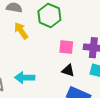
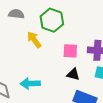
yellow arrow: (21, 31) -> (34, 40), moved

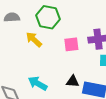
black triangle: (73, 74) -> (73, 81), moved
cyan arrow: (30, 83) -> (38, 83), turned 42

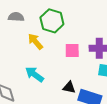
cyan arrow: (38, 83) -> (34, 74), moved

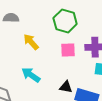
green hexagon: (52, 21) -> (65, 21), moved

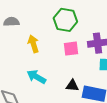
yellow arrow: (31, 42) -> (33, 44), turned 30

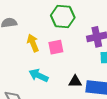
pink square: (71, 49) -> (56, 47), moved

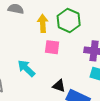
yellow arrow: (33, 43) -> (43, 23), moved

